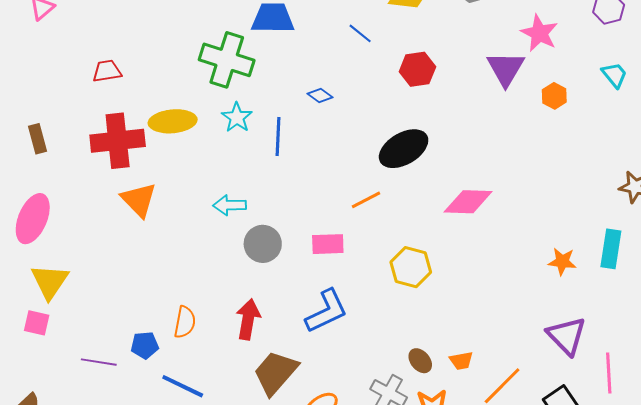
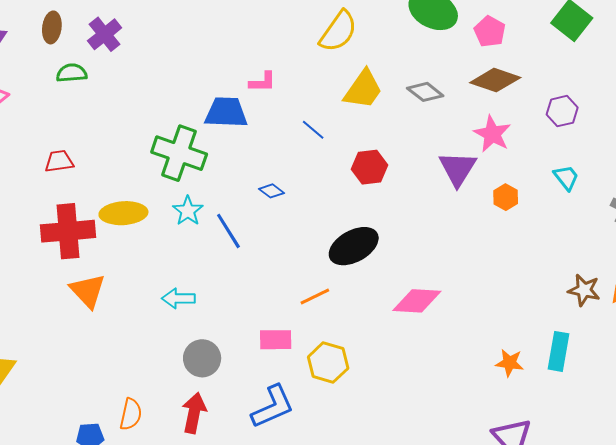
blue line: (278, 136) -> (228, 231), turned -36
gray circle: (263, 244) -> (202, 358), moved
yellow hexagon: (411, 267) -> (328, 363), moved

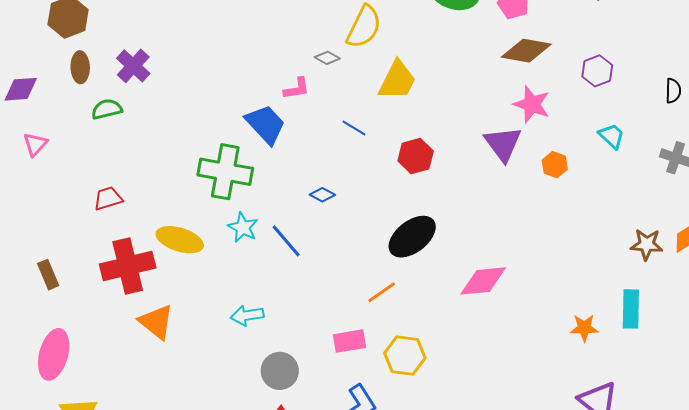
gray diamond: (425, 92) -> (327, 58), moved, size x0.7
blue trapezoid: (226, 112) -> (265, 124), turned 54
yellow ellipse: (123, 213) -> (180, 240), turned 30

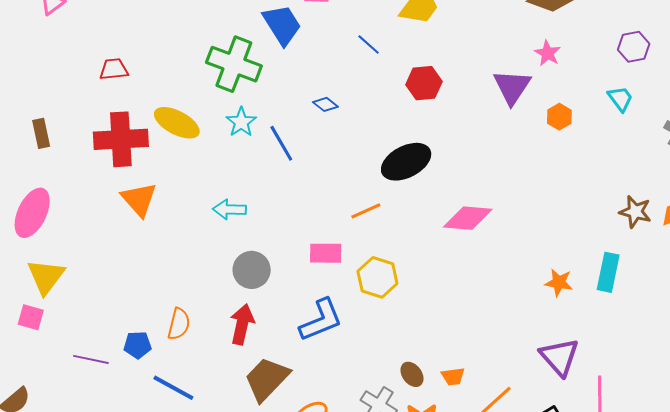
purple hexagon: (597, 71) -> (634, 47), moved
pink star: (532, 104) -> (548, 53), size x0.7

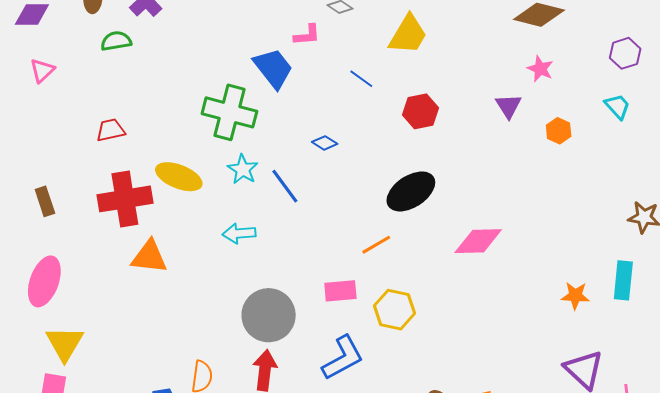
purple triangle: (512, 87) -> (508, 106), size x0.7
orange triangle: (139, 199) -> (149, 257), turned -36
cyan arrow: (229, 209) -> (239, 233), moved
gray circle: (252, 270) -> (269, 315), size x1.4

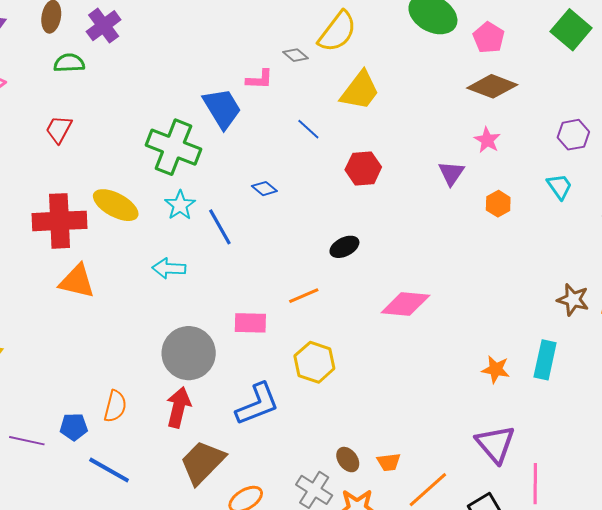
red trapezoid: (111, 130) -> (59, 129), moved, turned -56
black ellipse: (411, 191) -> (344, 247), size x0.6
pink rectangle: (340, 291) -> (250, 323), moved

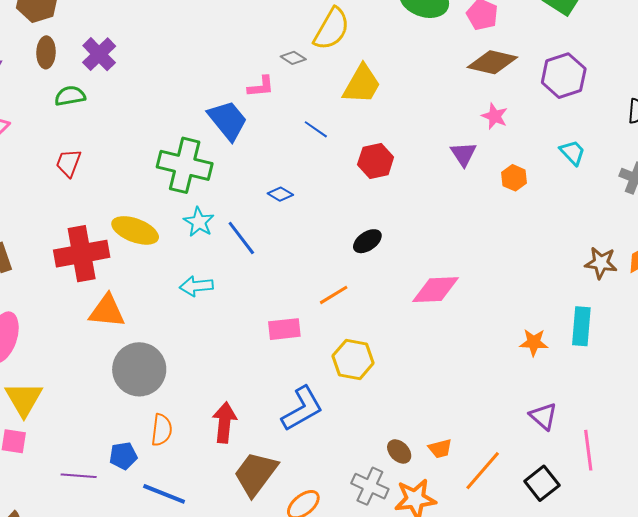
purple hexagon: (573, 135) -> (564, 76), moved, size x1.4
gray circle: (189, 353) -> (139, 369), moved
purple triangle: (495, 444) -> (543, 416), size x0.7

